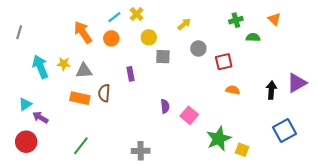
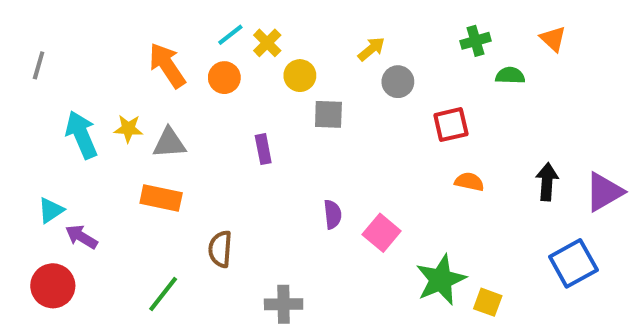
yellow cross: (137, 14) -> (267, 43), moved
gray circle: (198, 49) -> (398, 82), moved
purple triangle: (297, 83) -> (604, 192), moved
brown semicircle: (104, 93) -> (220, 249), moved

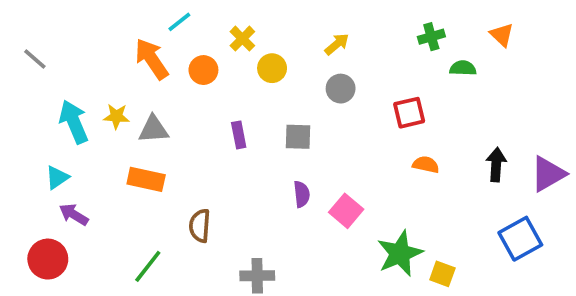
cyan line: (230, 35) -> (179, 22), moved
gray line: (39, 65) -> (35, 59), turned -65
gray circle: (398, 82) -> (341, 89), moved
gray square: (328, 114) -> (298, 137), moved
cyan triangle: (51, 210) -> (57, 177), moved

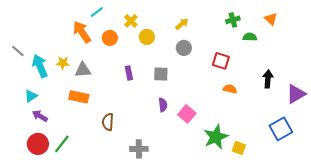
gray line: (35, 59) -> (18, 51), moved
red square: (409, 113) -> (221, 61), turned 30
black arrow: (496, 165) -> (268, 79), moved
red circle: (48, 259) -> (38, 144), moved
green line: (148, 266) -> (62, 144), moved

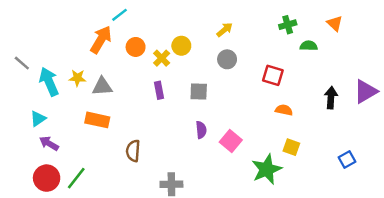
yellow cross: (131, 21) -> (162, 58), moved
orange arrow: (82, 32) -> (101, 40), turned 65
purple triangle: (296, 94) -> (366, 91), moved
blue square: (281, 129) -> (347, 159), size x0.6
yellow square: (239, 148) -> (291, 147), moved

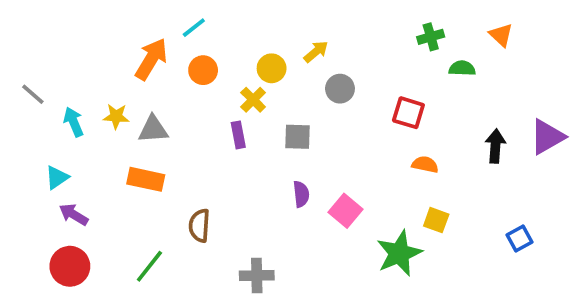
cyan line: (120, 15) -> (194, 28), moved
yellow arrow: (225, 30) -> (316, 52), moved
yellow cross: (162, 58) -> (253, 100), moved
cyan arrow: (49, 82) -> (74, 122), size x0.7
green line: (76, 178) -> (149, 266), moved

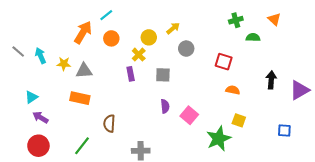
cyan arrow: (74, 122) -> (40, 56), moved
purple triangle: (547, 137) -> (300, 90), moved
blue square: (519, 239) -> (284, 131), turned 32

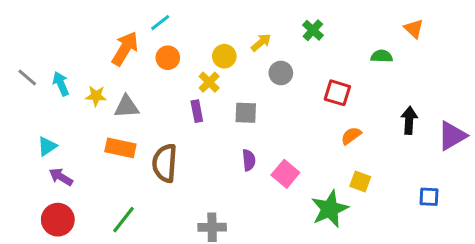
green cross: (236, 20) -> (313, 30), moved, turned -32
orange semicircle: (233, 90) -> (351, 136), turned -48
brown semicircle: (109, 123) -> (165, 163), moved, size x1.4

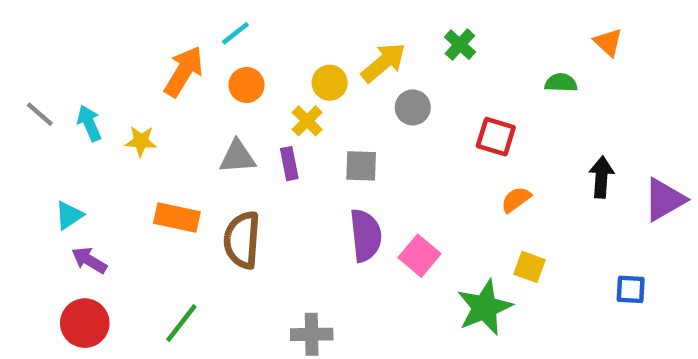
yellow arrow: (261, 42) -> (384, 63), size x1.5
gray triangle: (127, 107) -> (238, 157), moved
purple semicircle: (249, 160) -> (366, 235), size x1.6

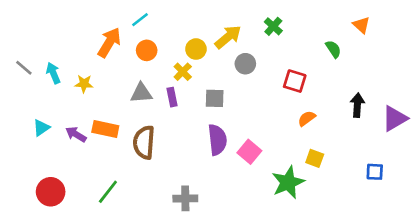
green semicircle: (561, 83) -> (333, 49), turned 54
purple arrow: (89, 260) -> (76, 134), moved

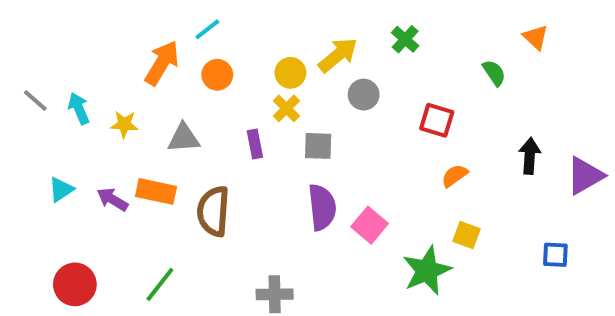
yellow cross: (183, 72) -> (286, 108), moved
gray triangle: (141, 93) -> (184, 138), moved

